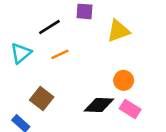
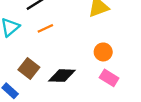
black diamond: (99, 105) -> (62, 76), moved

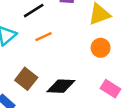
orange circle: (103, 52) -> (101, 48), moved

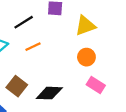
pink rectangle: (110, 89) -> (96, 85), moved

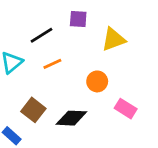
orange circle: (86, 57) -> (97, 81), moved

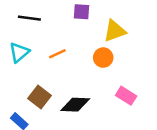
black line: (42, 35) -> (29, 18), moved, turned 40
orange circle: (97, 81) -> (103, 58), moved

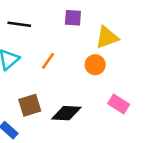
orange line: (57, 54) -> (48, 61), turned -30
brown square: (40, 97) -> (30, 105), turned 35

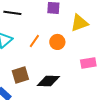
orange circle: (95, 65) -> (57, 42), moved
pink rectangle: (119, 104) -> (88, 63), moved, turned -42

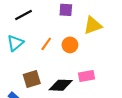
black line: (12, 13) -> (24, 15), turned -36
pink rectangle: (88, 63) -> (86, 76), moved

